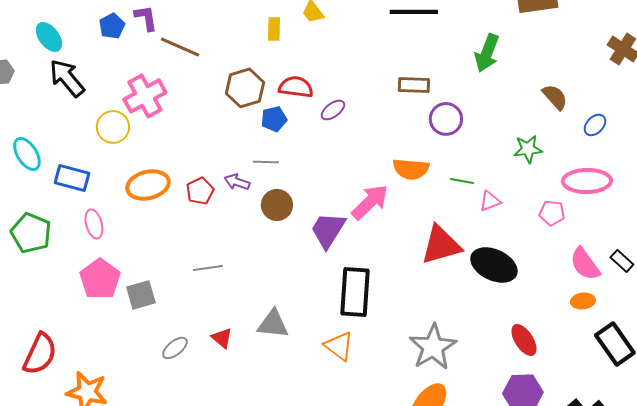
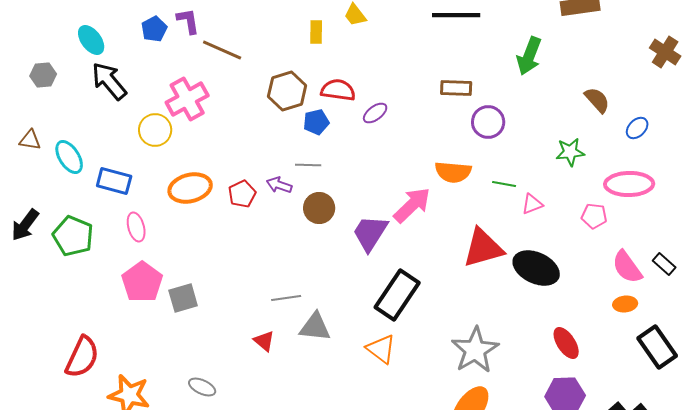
gray line: (208, 268) -> (286, 298), moved
black rectangle: (355, 292) -> (397, 295), turned 30
gray ellipse: (175, 348) -> (202, 387), moved, turned 64

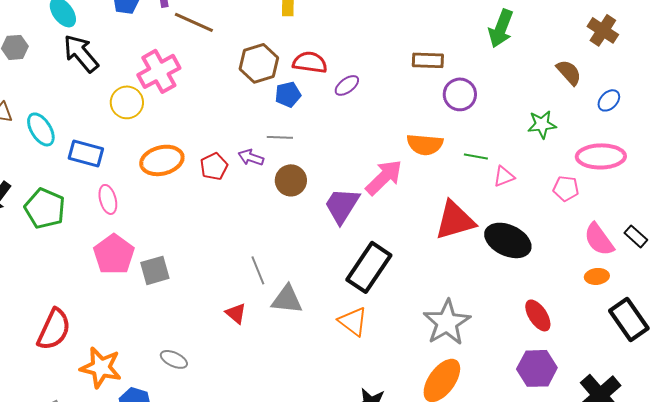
brown cross: (665, 52) -> (603, 30), moved
gray line: (286, 298) -> (258, 270), turned 76

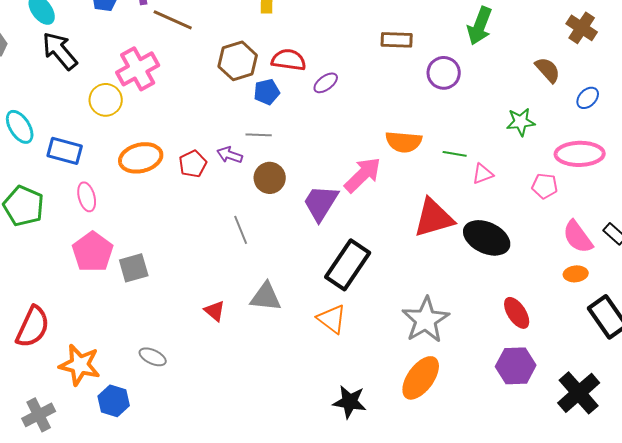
brown rectangle: (428, 60) -> (397, 40), moved
purple circle: (460, 94) -> (444, 73), moved
gray line: (258, 270) -> (241, 230), moved

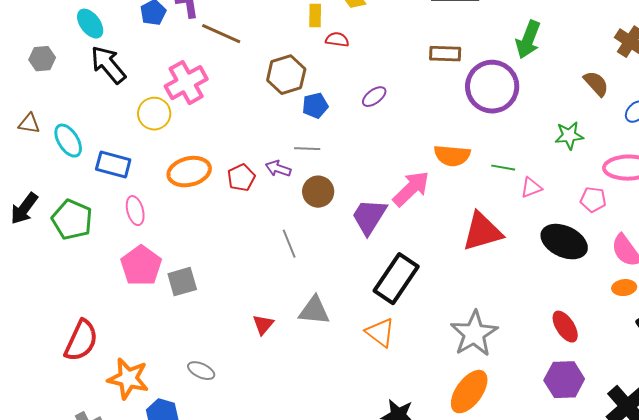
red semicircle: (289, 60) -> (337, 40), moved, size x0.7
purple circle: (444, 73) -> (492, 87), size x1.6
black ellipse: (487, 238) -> (564, 242), moved
red triangle: (215, 311) -> (263, 325), turned 30

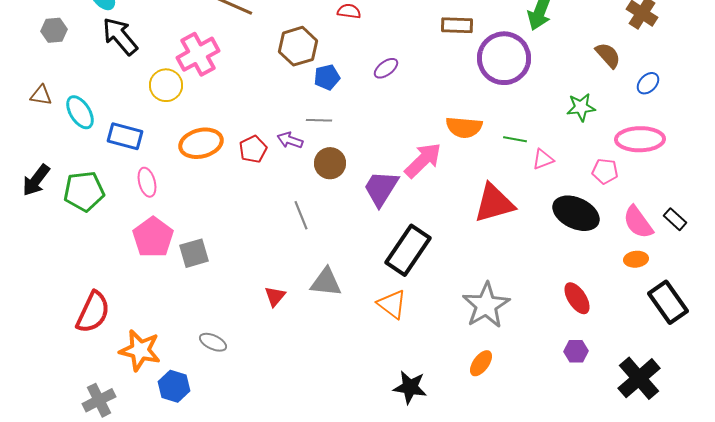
green pentagon: (72, 220) -> (84, 191), turned -30
purple hexagon: (564, 380) -> (576, 351), size x0.6
orange ellipse: (469, 392) -> (481, 363), size x0.6

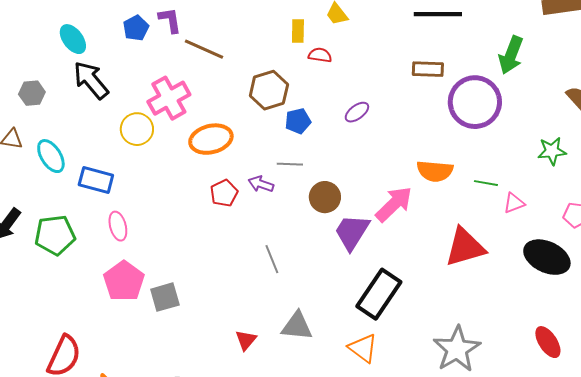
gray hexagon: (54, 30) -> (32, 93), moved
orange ellipse: (201, 143) -> (211, 139), moved
brown circle: (330, 163) -> (325, 197), moved

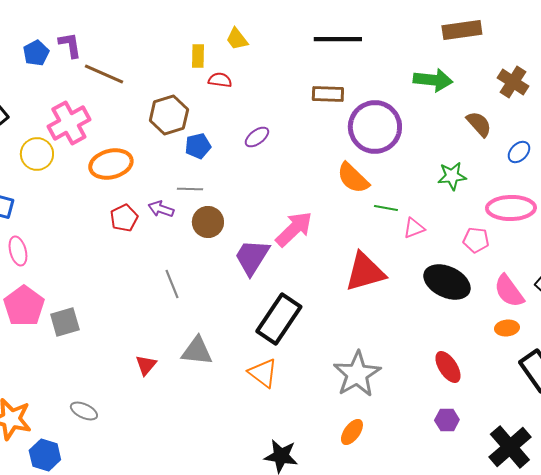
green arrow: (511, 55) -> (433, 80), moved, turned -105
orange semicircle: (435, 171) -> (353, 178), moved, turned 39
brown circle: (325, 197) -> (208, 222), moved

